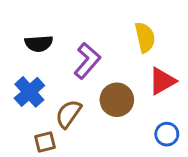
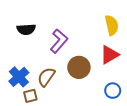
yellow semicircle: (145, 37) -> (112, 25), moved
blue cross: (29, 92) -> (19, 77), moved

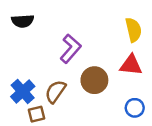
black semicircle: (26, 29) -> (23, 21), moved
red triangle: (110, 55) -> (131, 65), turned 36

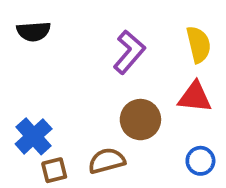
purple L-shape: (70, 49) -> (129, 52), moved
brown semicircle: (55, 91) -> (107, 161), moved, turned 40

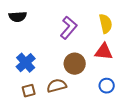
blue cross: (34, 136) -> (26, 63), moved

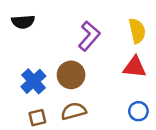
brown circle: (75, 64) -> (71, 75), moved

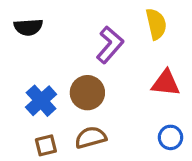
yellow semicircle: (137, 31) -> (156, 24), moved

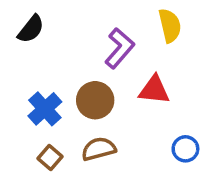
black semicircle: (28, 27) -> (31, 29), turned -48
red triangle: (166, 83) -> (154, 90), moved
brown square: (46, 145) -> (50, 158), turned -35

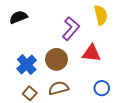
black semicircle: (31, 29) -> (18, 17), turned -150
blue circle: (185, 149) -> (102, 88), moved

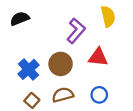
blue circle: (102, 88) -> (99, 95), moved

